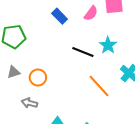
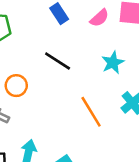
black line: (83, 52) -> (58, 61), moved

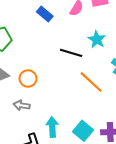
black line: (58, 61) -> (71, 53), moved

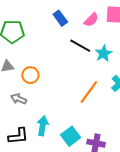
black line: (71, 53) -> (80, 46), moved
orange line: (91, 82) -> (89, 92), turned 70

